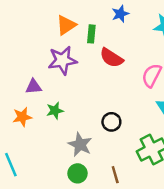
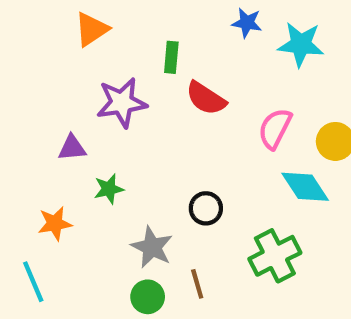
blue star: (120, 14) -> (247, 23), moved, turned 30
orange triangle: (66, 25) -> (92, 29), moved
orange star: (22, 117) -> (55, 223), moved
brown line: (115, 175) -> (197, 284), moved

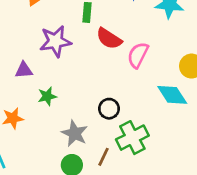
pink semicircle: (275, 129) -> (138, 55), moved
green cross: (275, 256) -> (132, 138), moved
brown line: (197, 284) -> (104, 157), turned 42

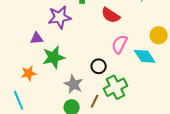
red semicircle: (109, 39) -> (111, 15), moved
pink semicircle: (138, 55) -> (120, 44), moved
green star: (47, 96) -> (54, 57), size x1.6

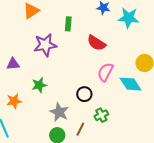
purple triangle: (37, 38) -> (13, 64), moved
green star: (54, 57) -> (39, 85), size x0.7
green cross: (116, 87) -> (101, 115), size x0.6

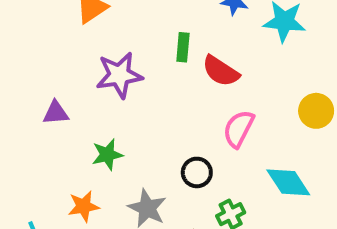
green rectangle: (68, 24) -> (183, 47), moved
cyan diamond: (131, 84) -> (288, 182), moved
orange star: (14, 101) -> (84, 206), moved

